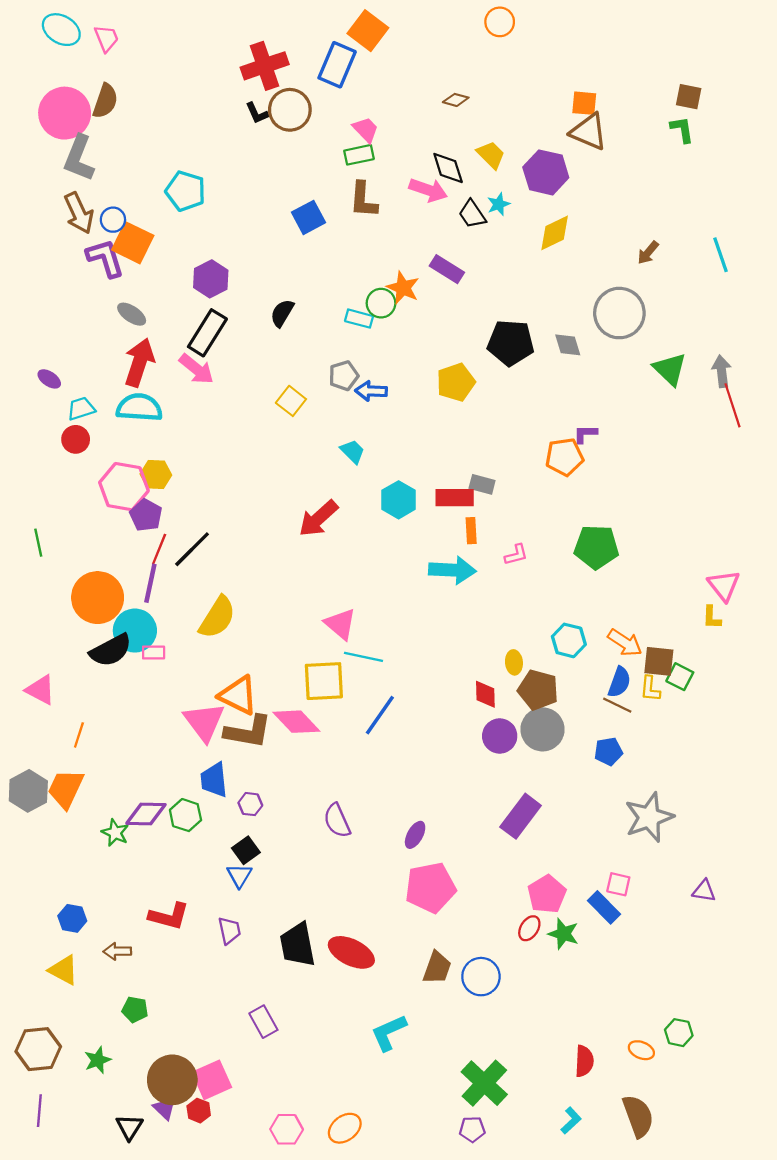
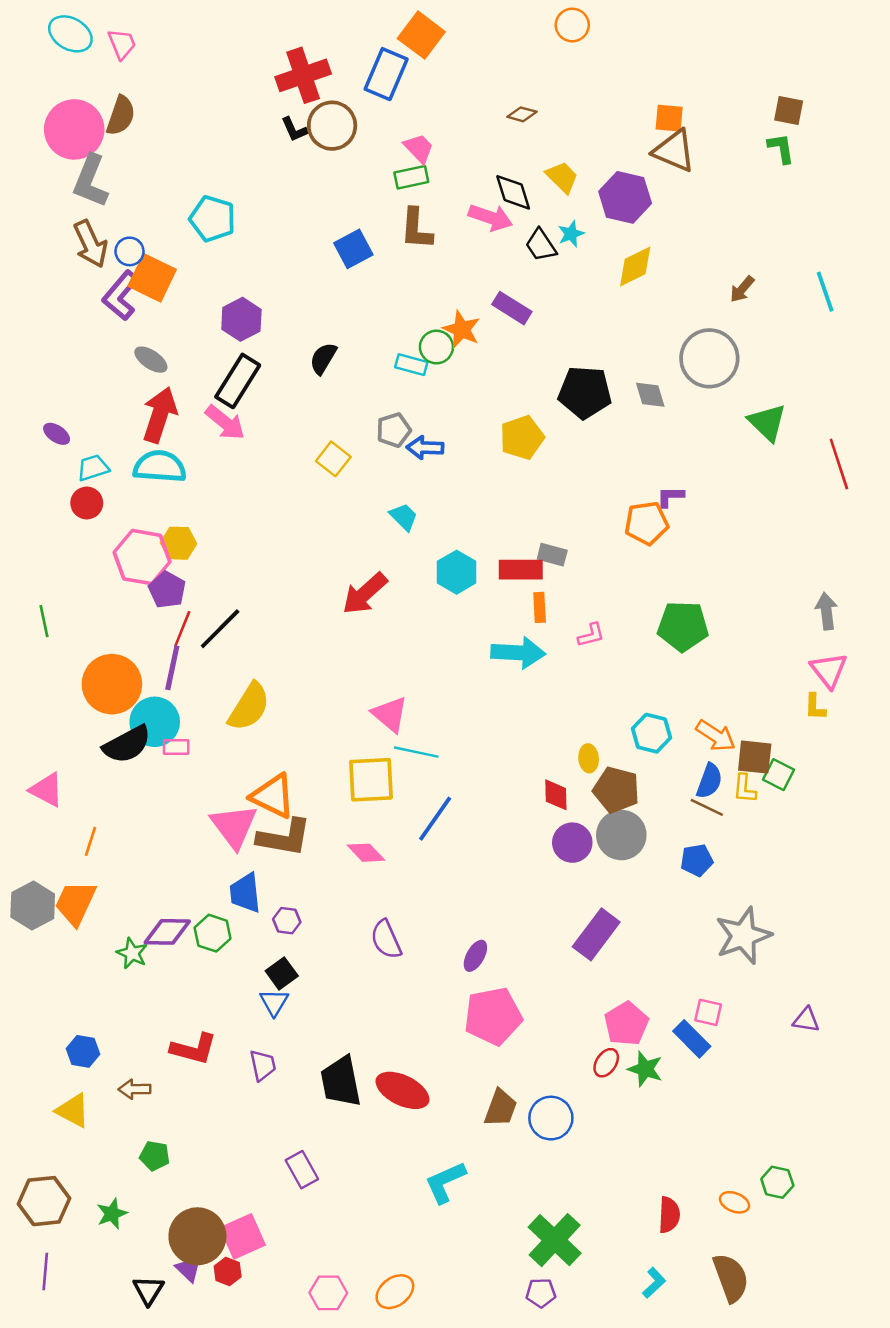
purple L-shape: (105, 258) -> (121, 295), turned -123
gray arrow: (722, 371) -> (826, 611), moved
pink diamond: (296, 722) -> (366, 853), moved, size x0.7

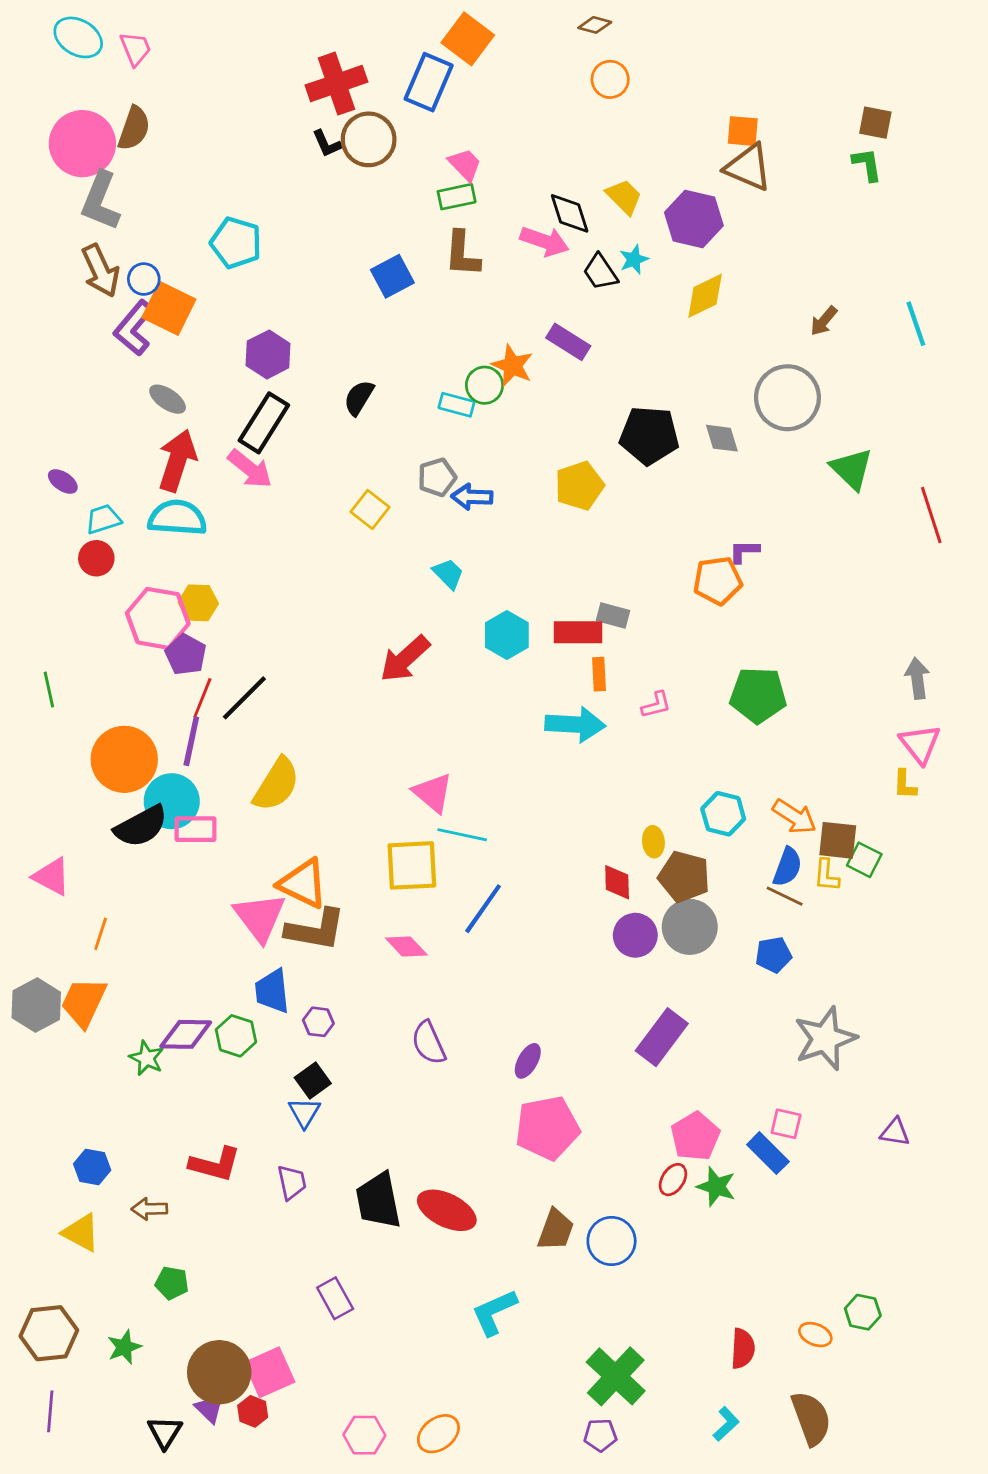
orange circle: (572, 25) -> (610, 79), moved
brown diamond: (522, 114) -> (595, 25), moved
pink rectangle: (176, 747) -> (195, 829), size x1.4

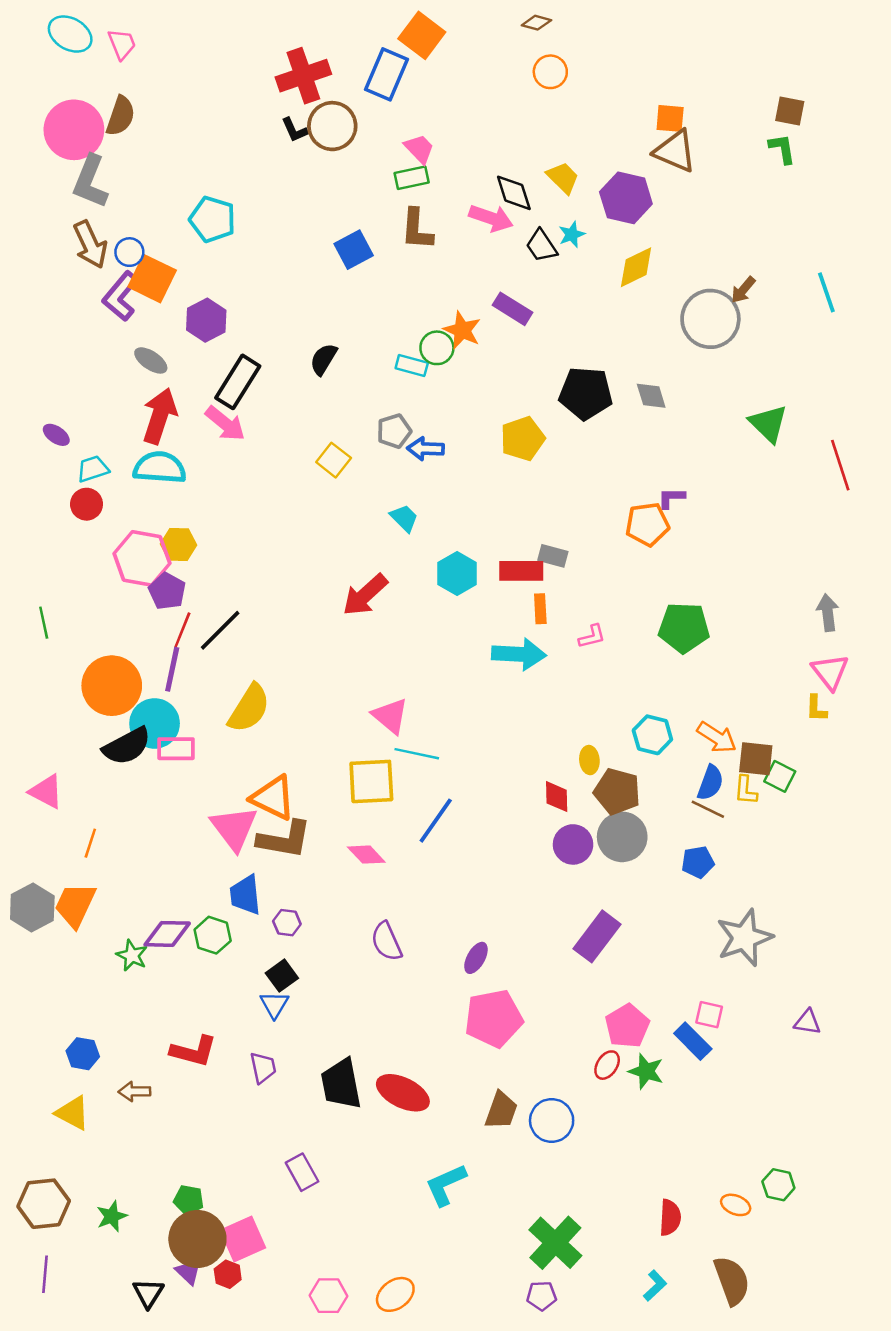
purple hexagon: (268, 354) -> (206, 320), moved
gray circle: (787, 398) -> (710, 319), moved
green pentagon: (172, 1283) -> (189, 1200), moved

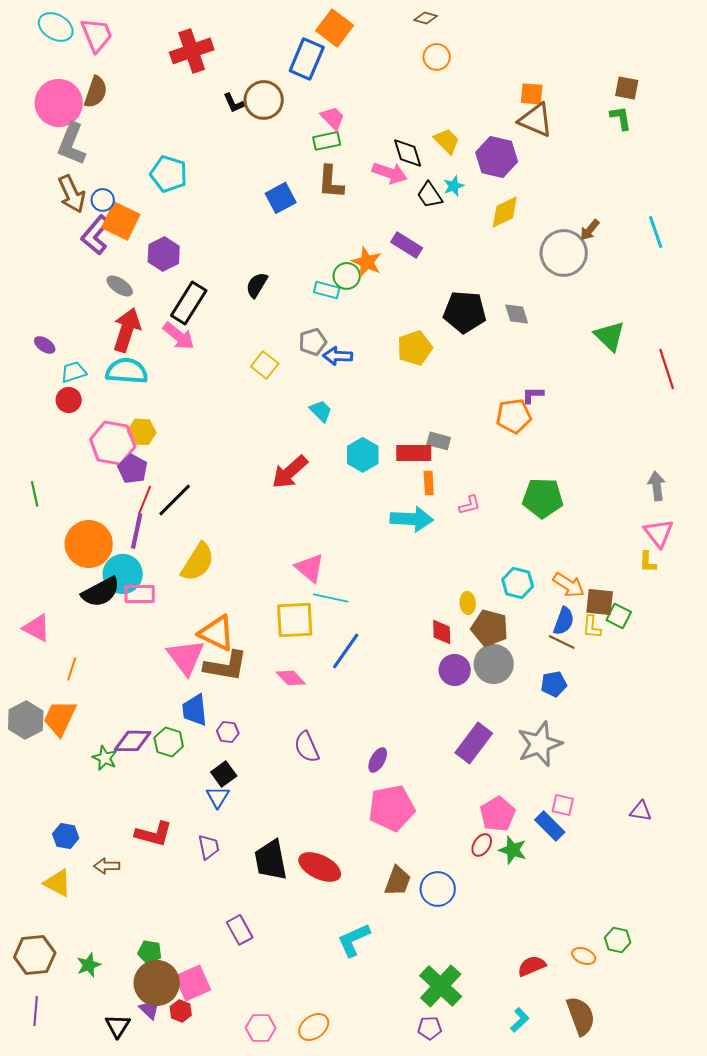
pink trapezoid: (122, 44) -> (97, 35), size x1.4
red cross: (303, 76) -> (192, 51), moved
gray star: (744, 938) -> (540, 744), moved
red semicircle: (670, 1218) -> (532, 966), turned -116

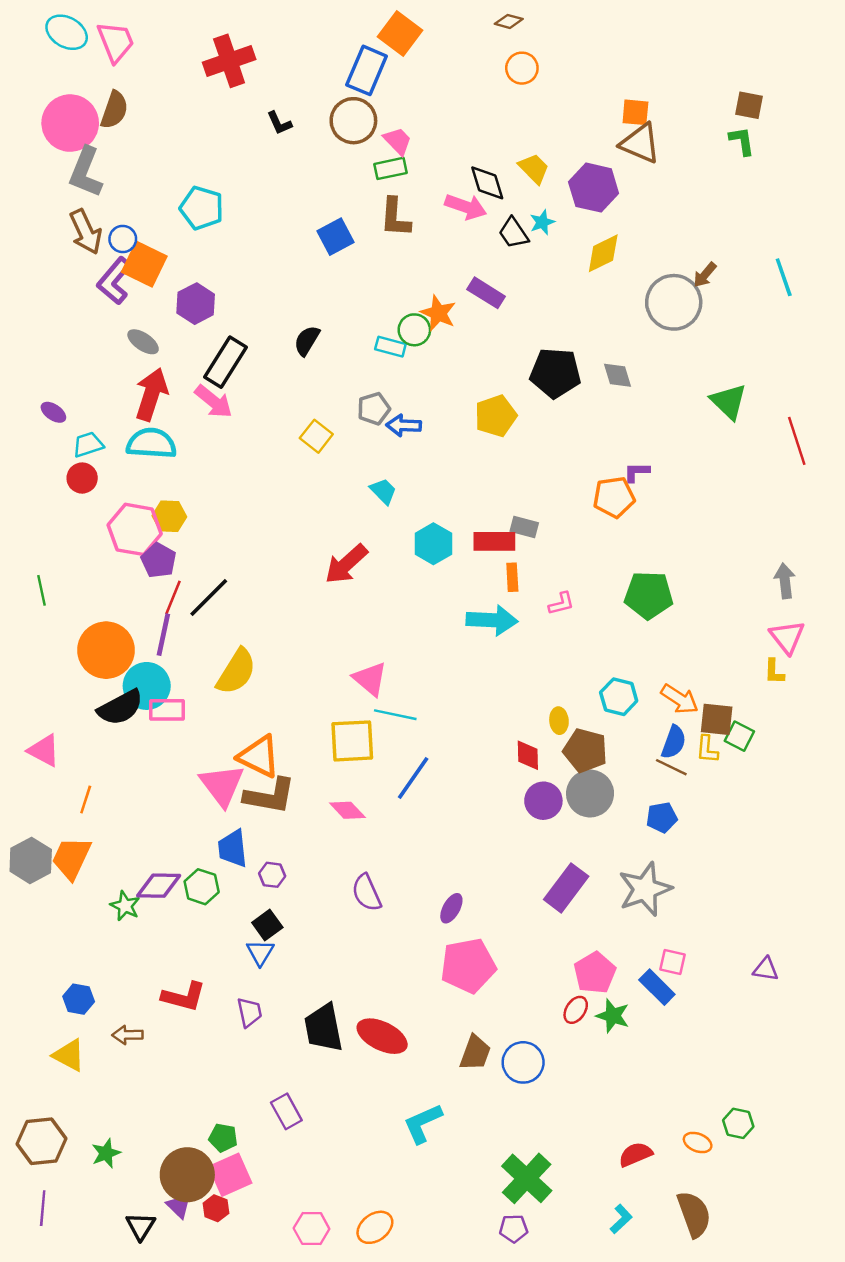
brown circle: (264, 100) -> (353, 121), moved
green pentagon: (150, 952) -> (223, 1138), moved

